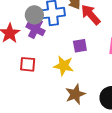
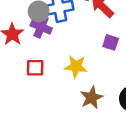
purple square: (80, 46) -> (111, 42), moved, turned 32

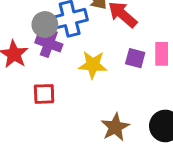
yellow star: (76, 66) -> (93, 65), moved

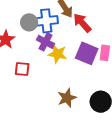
purple cross: (49, 43) -> (45, 42), moved
purple square: (135, 58) -> (87, 53), size x1.6

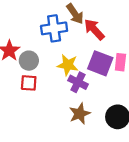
gray circle: (29, 22) -> (29, 61), moved
purple cross: (45, 42) -> (78, 82), moved

